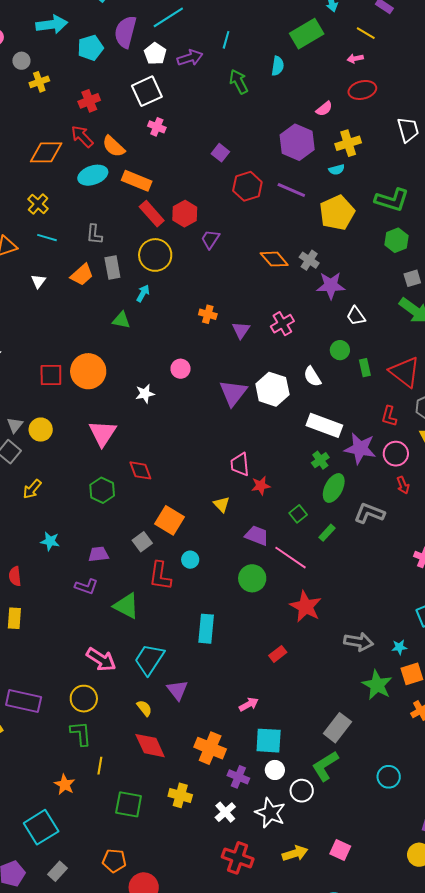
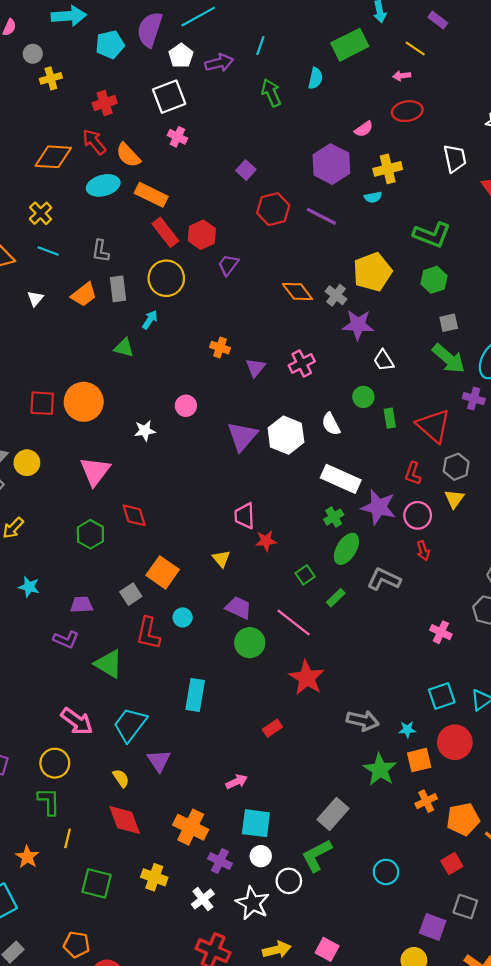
yellow pentagon: (337, 213) -> (372, 272), moved
purple trapezoid: (257, 536) -> (239, 608), moved

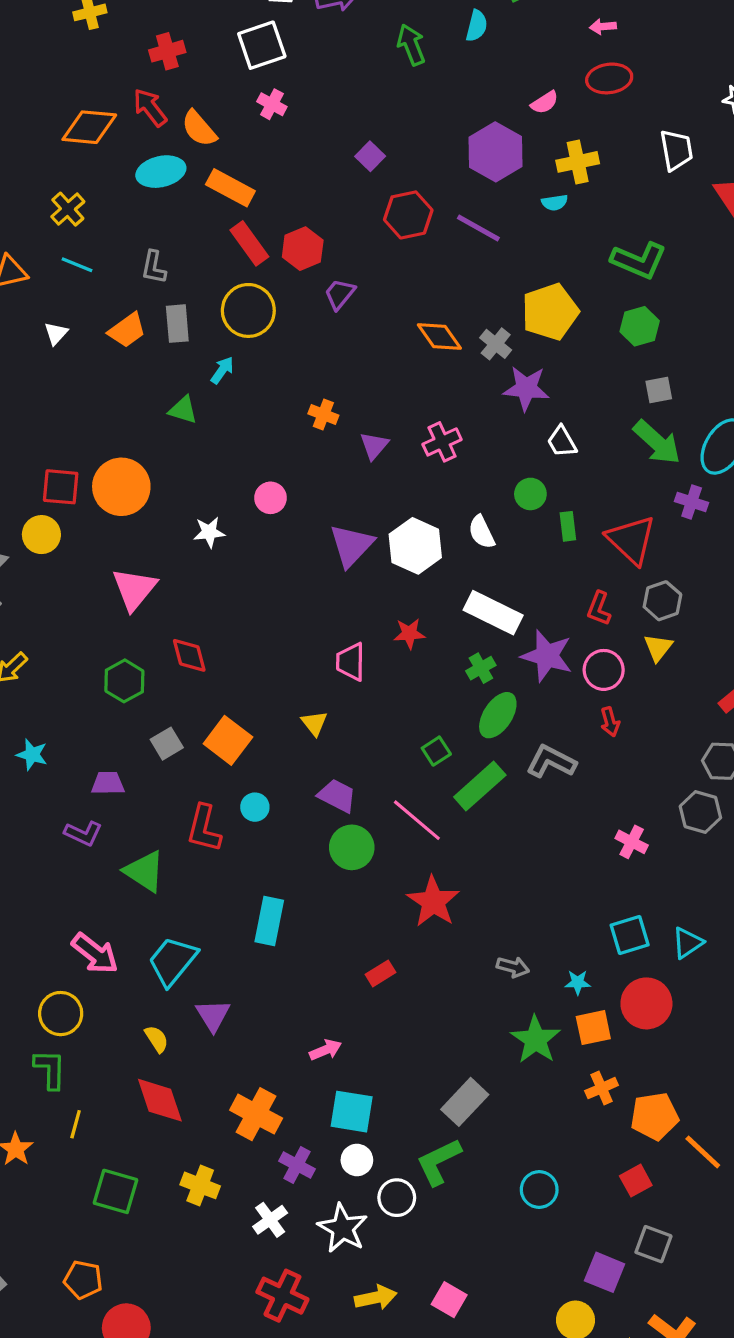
yellow circle: (27, 463) -> (41, 535), moved
red star: (266, 541) -> (409, 634), moved
gray square: (131, 594) -> (167, 744), moved
green rectangle: (336, 598) -> (480, 786), size x1.8
gray arrow: (363, 721) -> (513, 967), size x0.7

